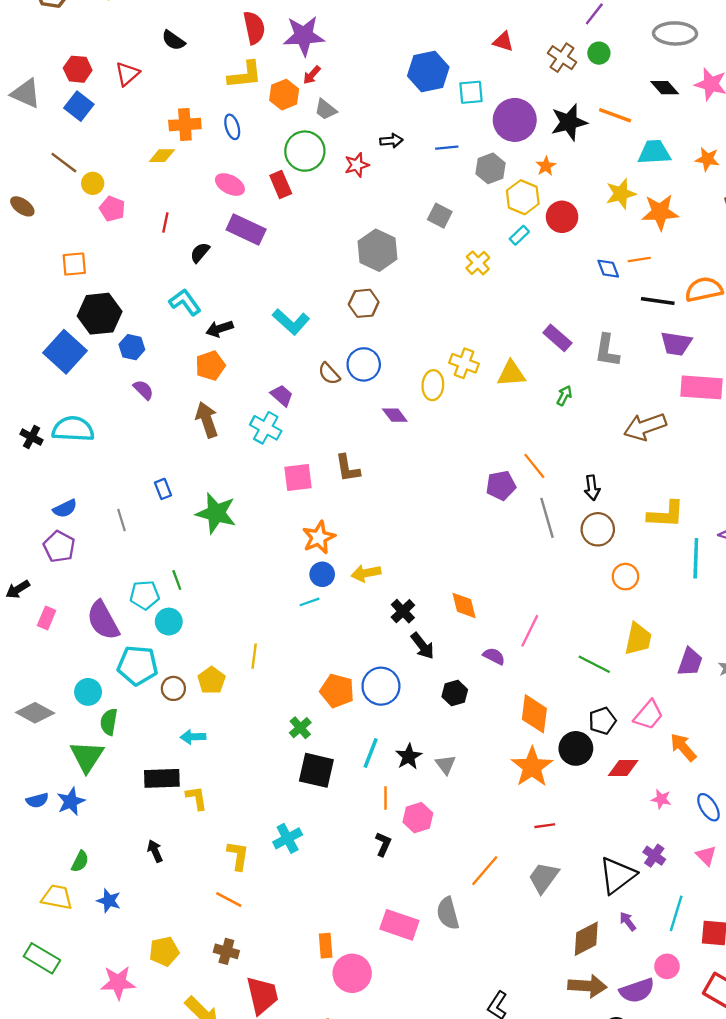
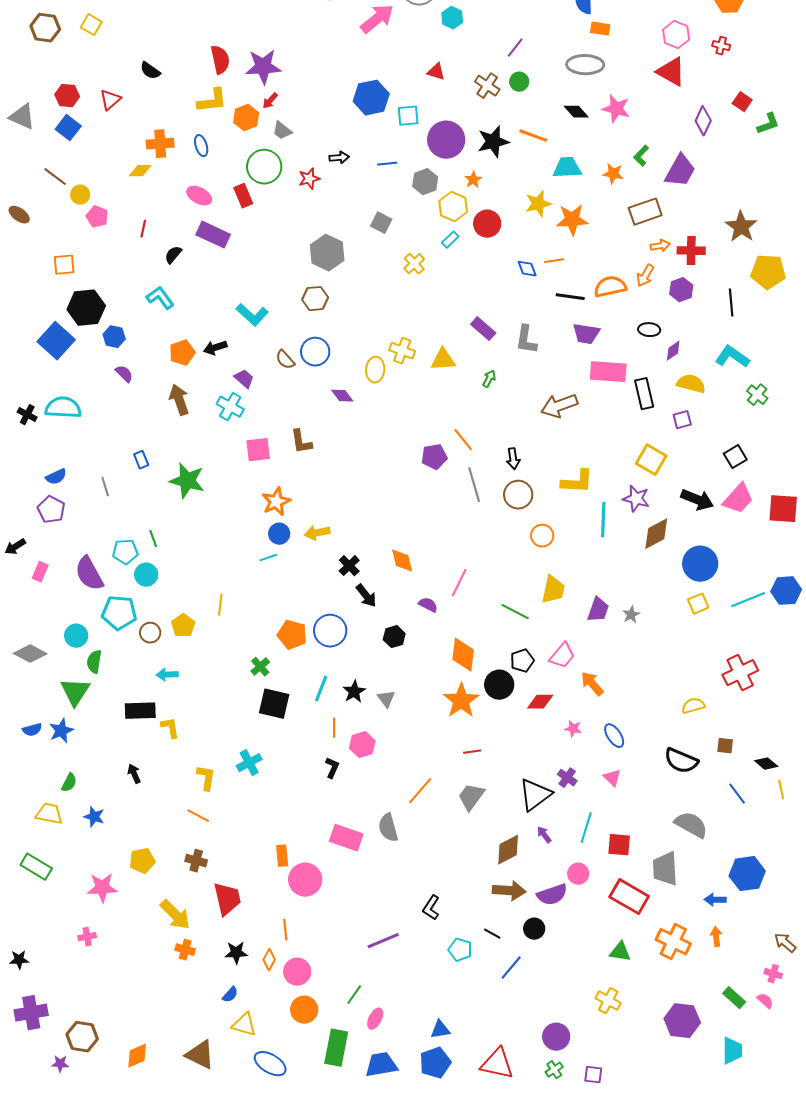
black arrow: (220, 329) -> (215, 348), moved

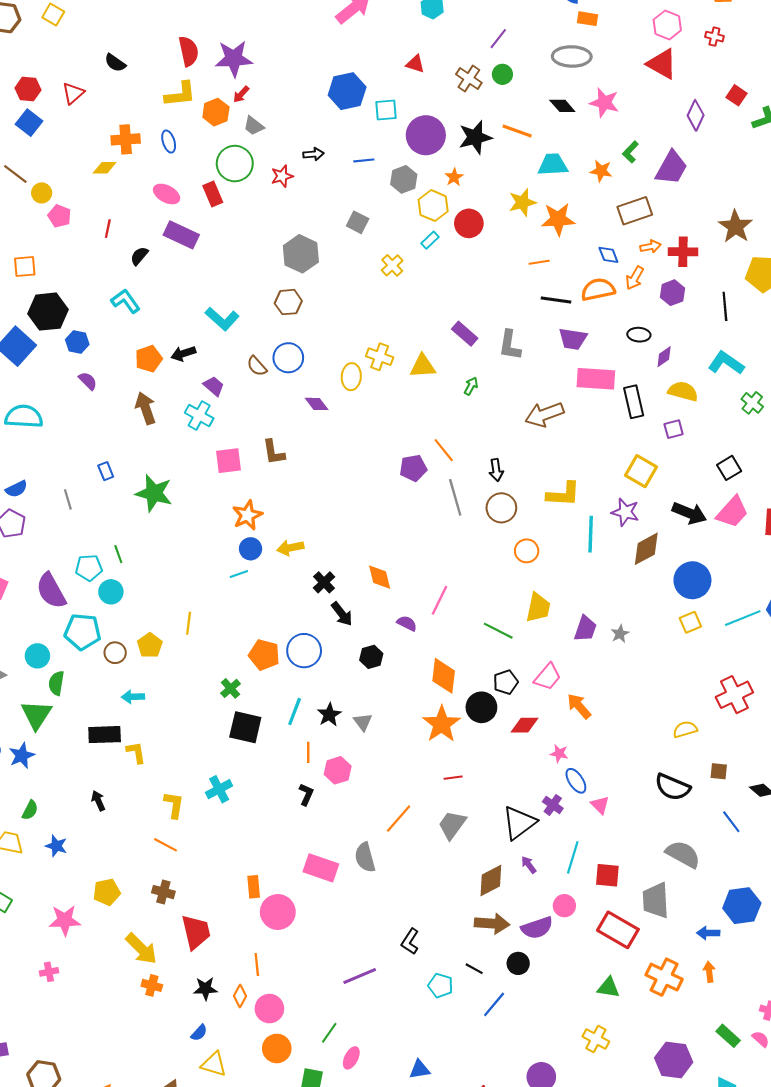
blue diamond: (527, 269) -> (608, 255), moved
blue ellipse: (614, 736) -> (576, 781), moved

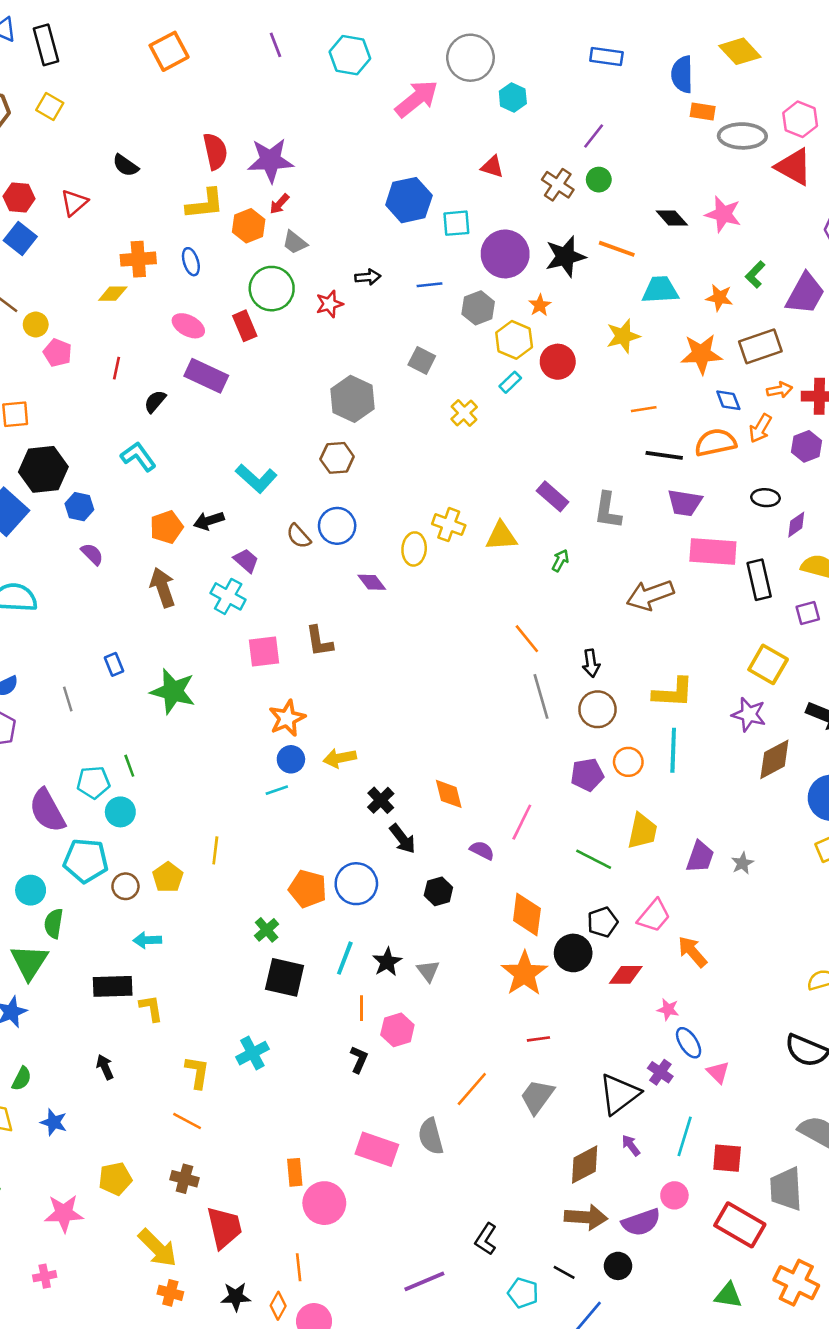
gray ellipse: (572, 56) -> (742, 136), moved
orange star: (558, 219) -> (701, 354), moved
purple pentagon: (413, 468) -> (587, 775), moved
cyan line: (591, 534) -> (673, 750), moved

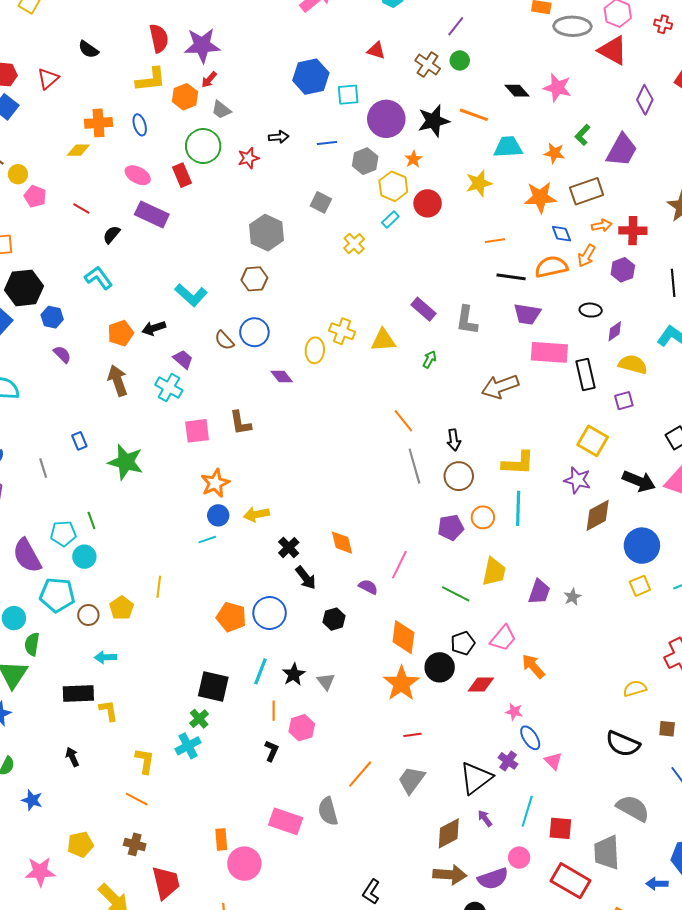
red line: (117, 368) -> (81, 208), turned -72
green cross: (267, 930) -> (199, 719), moved

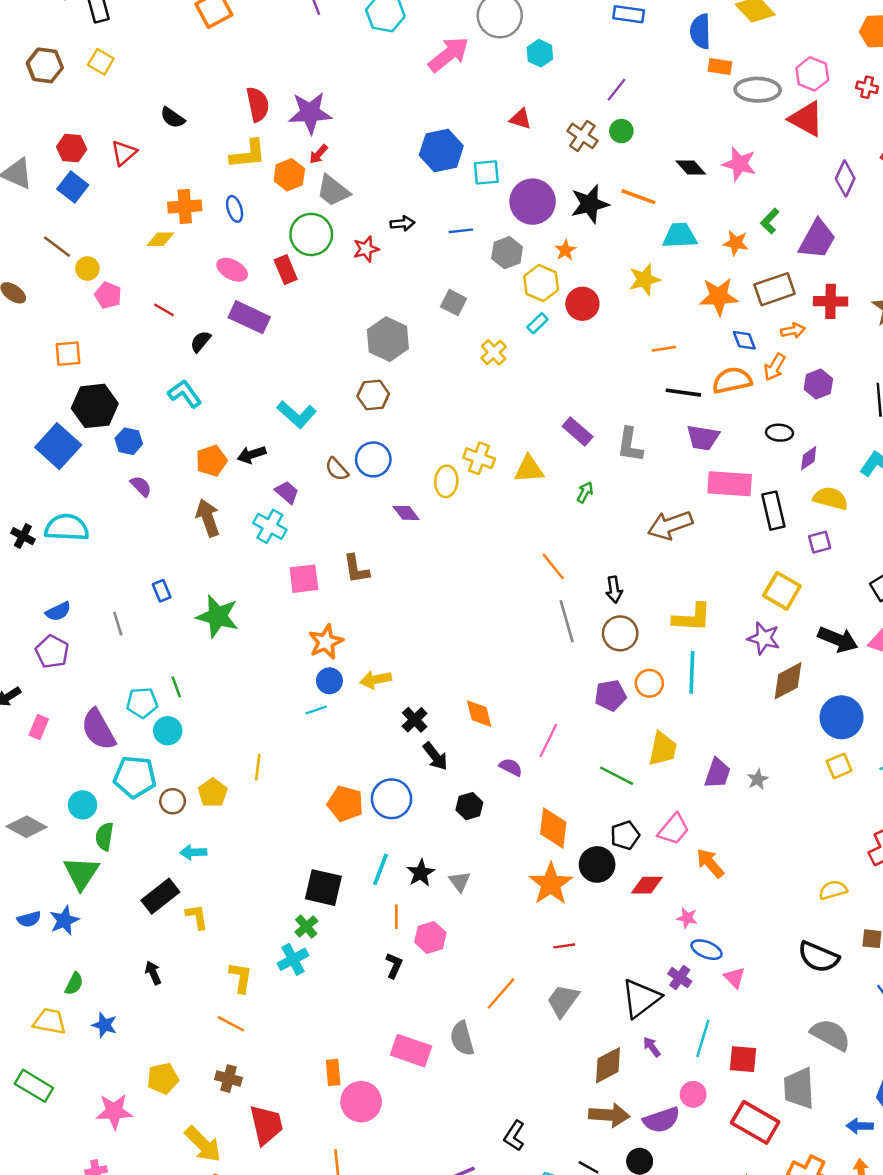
gray trapezoid: (221, 110) -> (333, 191), size x1.4
red cross: (633, 231) -> (831, 301), moved
black rectangle: (78, 694) -> (160, 896), turned -36
blue ellipse: (530, 738) -> (707, 950), turned -35

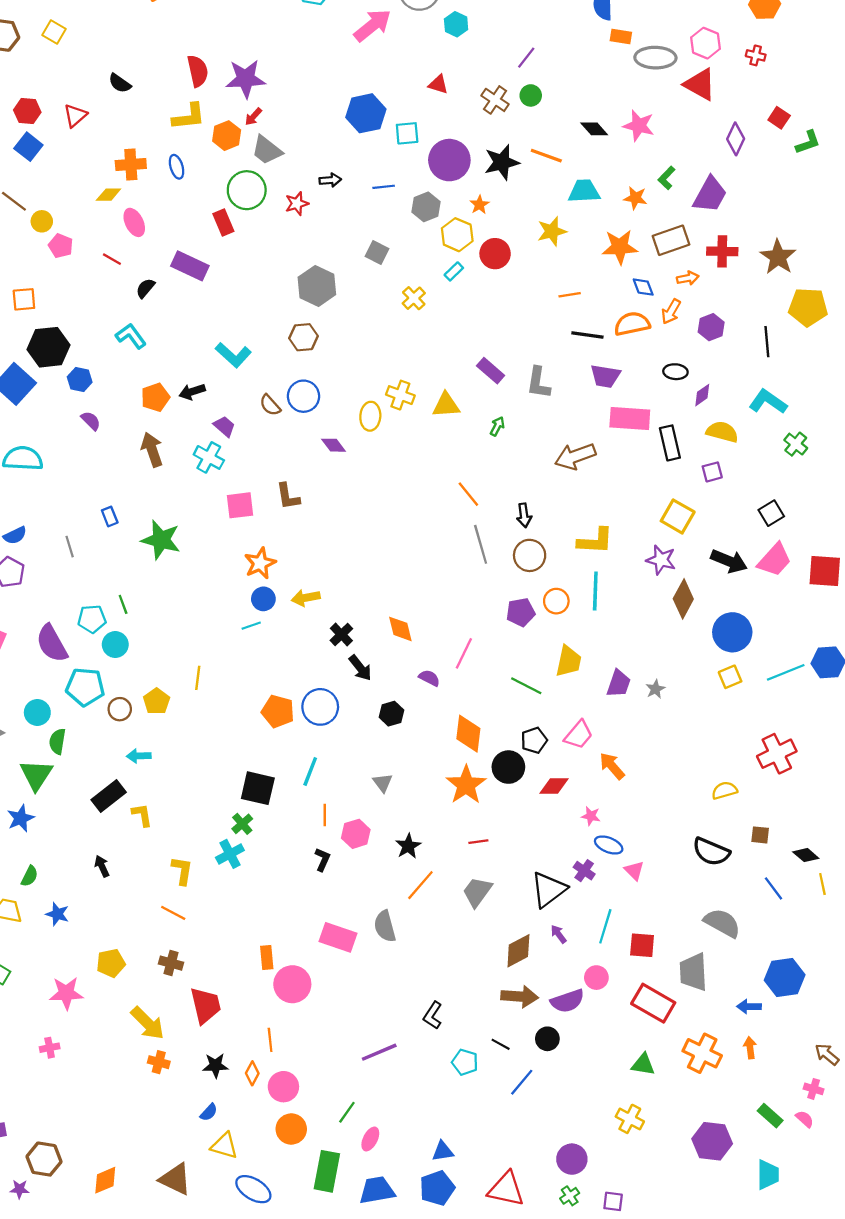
pink ellipse: (232, 270) -> (134, 222), moved, turned 36
brown diamond: (788, 681) -> (683, 599), turned -33
black star: (421, 873) -> (408, 846), moved

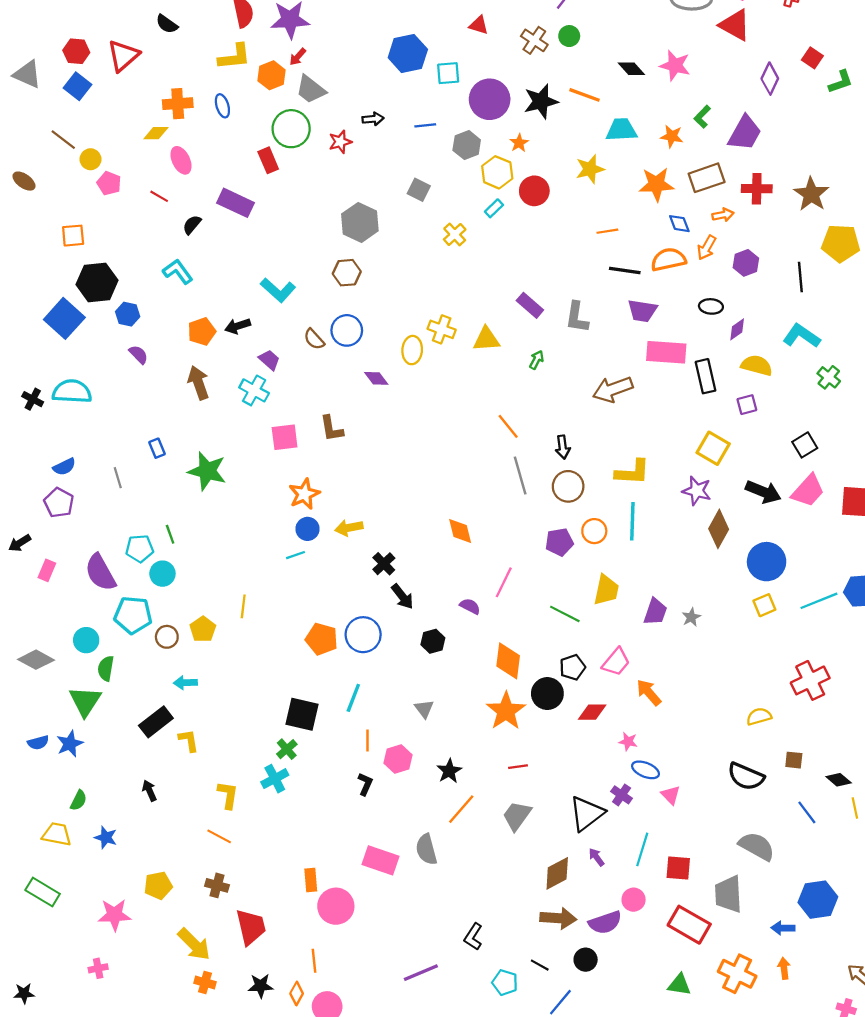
red triangle: (75, 116) -> (123, 56), size x1.4
orange diamond: (400, 629) -> (460, 531), moved

